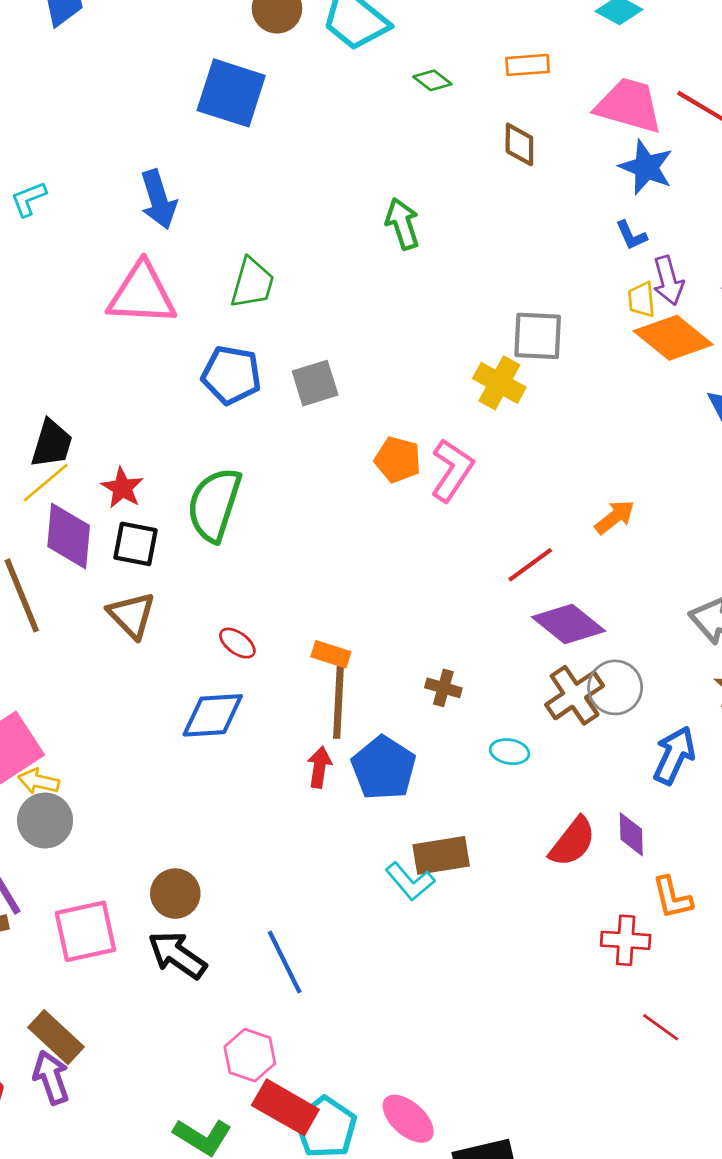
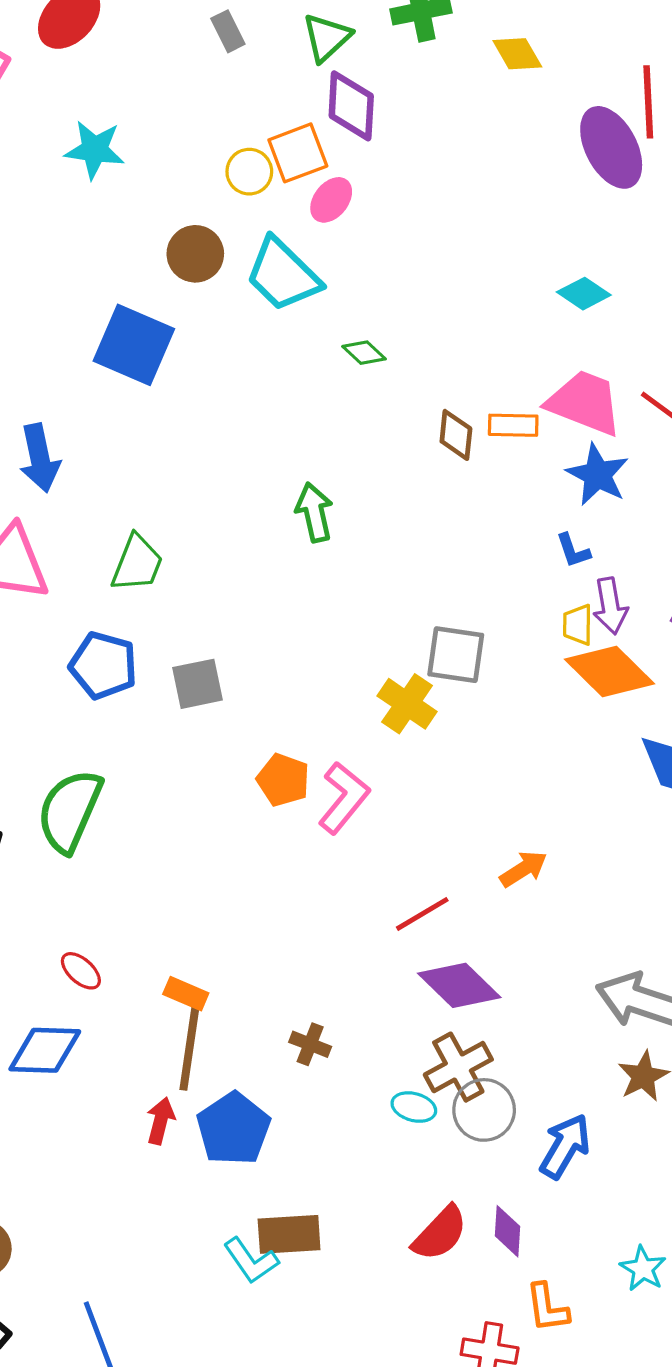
orange rectangle: (528, 65) -> (513, 425), moved
gray circle: (615, 687) -> (484, 1110), moved
cyan ellipse: (510, 752) -> (414, 1107), moved

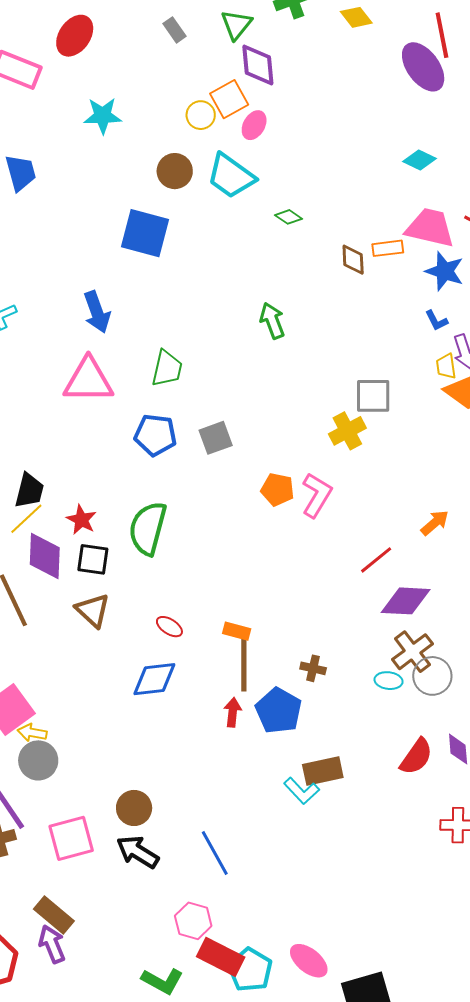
yellow cross: (407, 704) -> (347, 431), turned 36
purple diamond: (459, 985) -> (406, 601), turned -33
brown cross: (310, 1044) -> (313, 668), moved

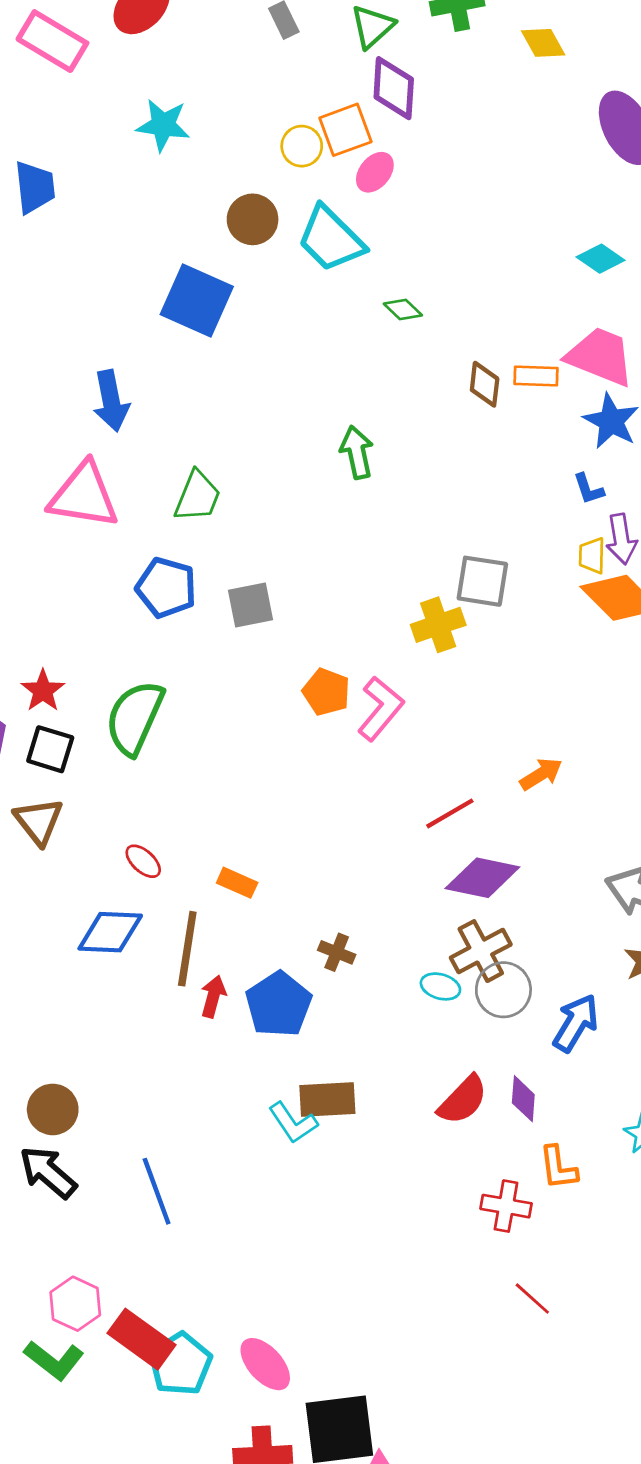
brown line: (244, 665) -> (187, 949), moved
pink hexagon: (193, 921) -> (75, 1304), moved

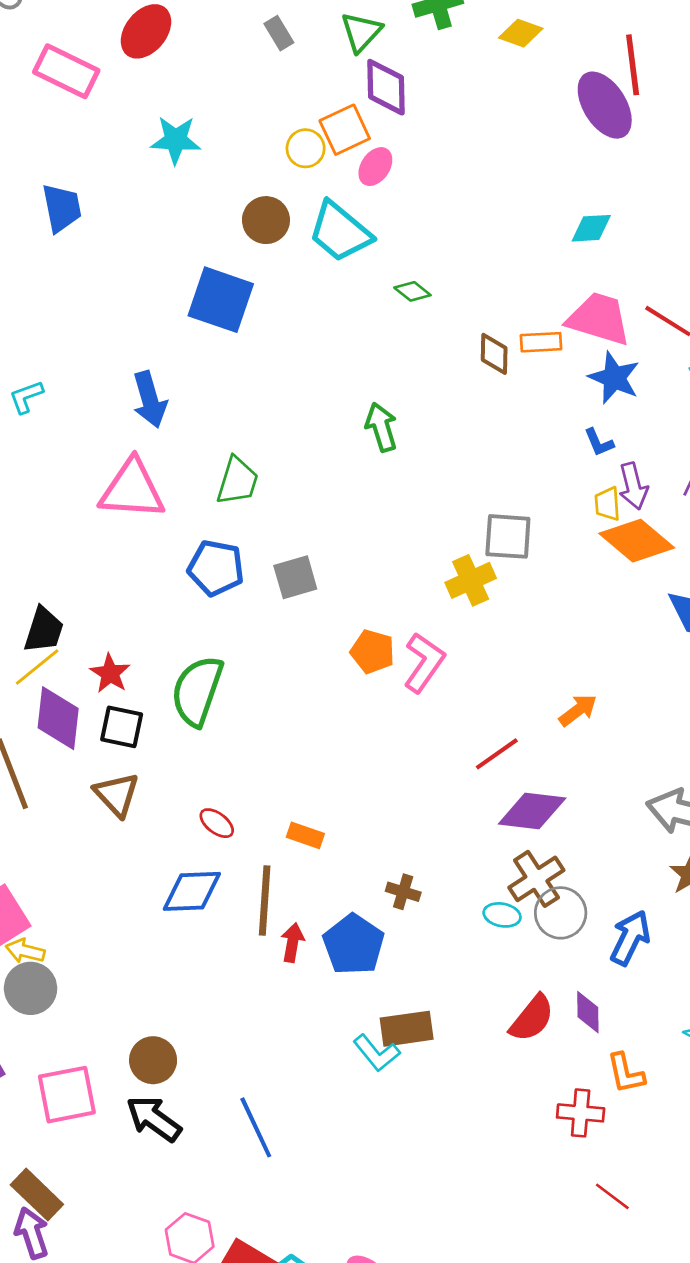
yellow diamond: (543, 43) -> (521, 33), turned -36
cyan diamond: (601, 259) -> (591, 228), turned -33

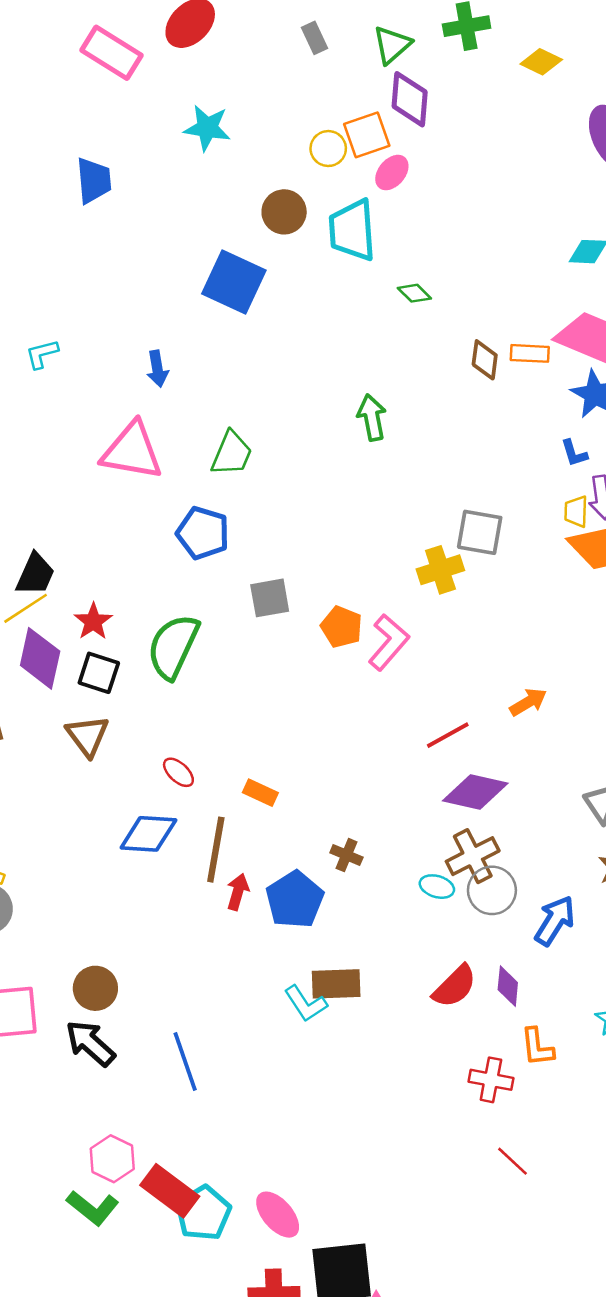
cyan trapezoid: (340, 232) -> (352, 230), turned 40
blue arrow: (150, 400) -> (157, 369), size x0.7
gray square: (295, 577) -> (270, 598), moved

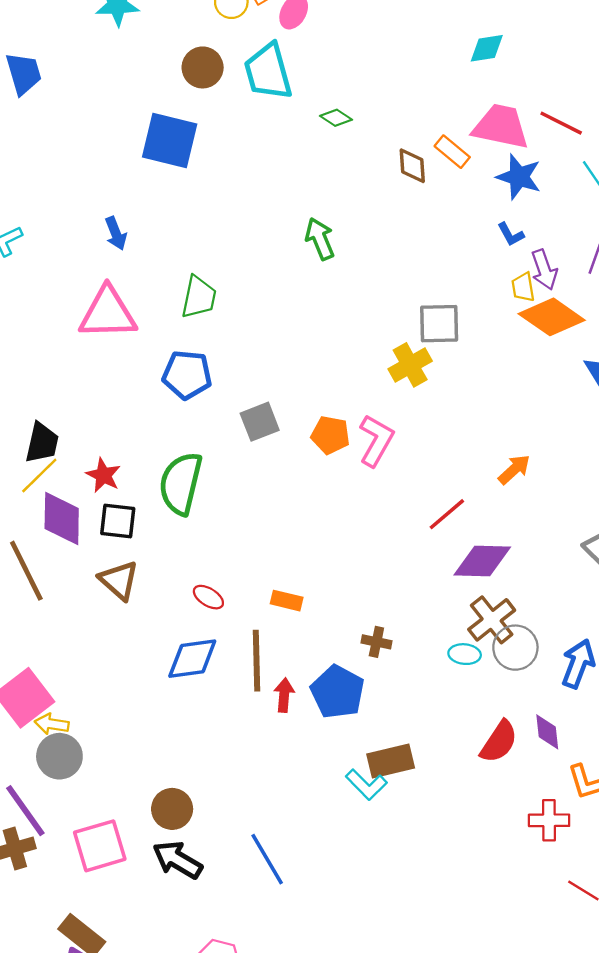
orange rectangle: (530, 353) -> (452, 152), turned 48

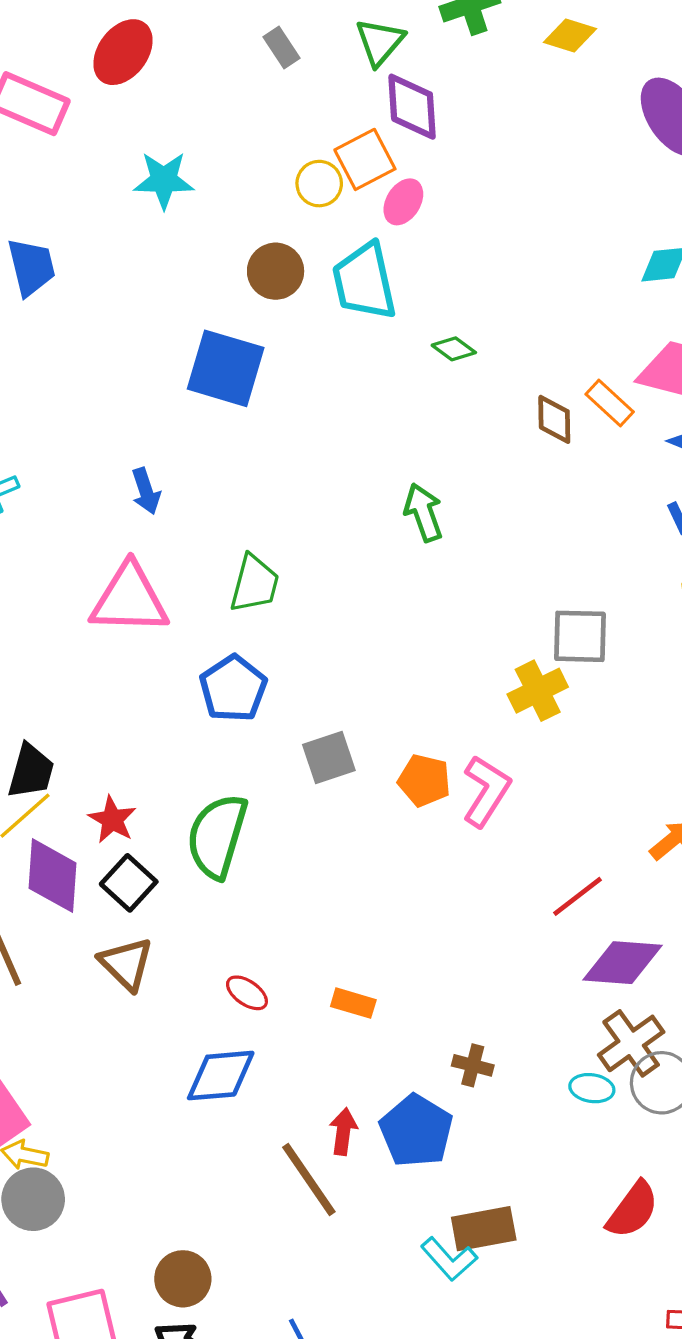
blue pentagon: (187, 375) -> (233, 689), turned 30
black square: (118, 521) -> (129, 883), turned 33
brown line: (256, 661) -> (309, 1179), moved, turned -36

